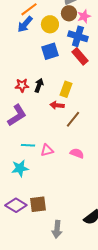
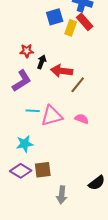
black arrow: (39, 85) -> (42, 62), moved
yellow rectangle: (66, 89) -> (71, 28), moved
red arrow: (57, 105) -> (62, 71), size x1.5
pink triangle: (47, 150) -> (52, 116), size x1.6
cyan star: (20, 168) -> (25, 144), moved

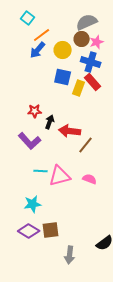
blue square: (55, 17) -> (63, 77), turned 30
purple L-shape: (22, 81) -> (30, 141), turned 80

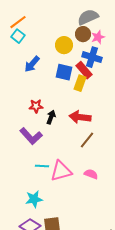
cyan square: (28, 18) -> (18, 36), moved
orange line: (42, 35) -> (18, 22), moved
blue arrow: (38, 50) -> (32, 64), moved
red rectangle: (93, 82) -> (84, 70), moved
red arrow: (70, 131) -> (80, 117), moved

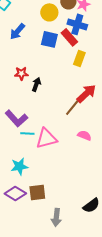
yellow rectangle: (80, 83) -> (79, 58), moved
red arrow: (80, 117) -> (86, 93), moved, turned 130
purple L-shape: (31, 136) -> (16, 118), moved
pink semicircle: (91, 174) -> (84, 135), moved

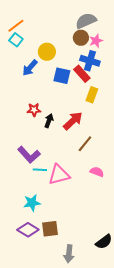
yellow circle: (49, 12) -> (47, 52), moved
red arrow: (86, 93) -> (73, 121), moved

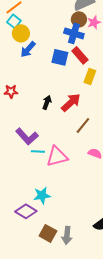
yellow circle: (47, 52) -> (21, 33), moved
blue cross: (90, 61) -> (74, 33), moved
red star: (34, 110) -> (11, 91), moved
cyan star: (32, 203) -> (42, 195), moved
brown square: (50, 229) -> (48, 233), moved, turned 36

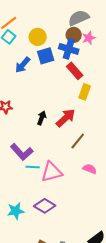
yellow circle: (21, 33) -> (38, 37), moved
blue square: (60, 57) -> (46, 56), moved, turned -30
cyan star: (42, 195) -> (16, 211), moved
purple diamond: (26, 211) -> (45, 206), moved

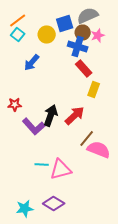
blue square: (46, 56) -> (65, 24), moved
black arrow: (42, 118) -> (51, 116), size x1.5
purple L-shape: (22, 152) -> (34, 126), moved
pink semicircle: (90, 169) -> (99, 150), moved, size x1.6

